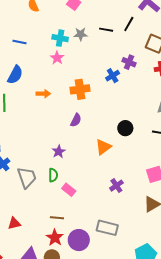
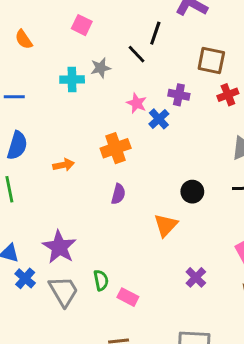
black line: (129, 24) -> (155, 33), moved
black line: (106, 30) -> (136, 54), turned 48
pink star: (57, 58) -> (137, 103), moved
purple star: (59, 152) -> (59, 247), moved, size x1.6

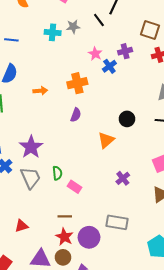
purple cross: (179, 95) -> (125, 51), turned -32

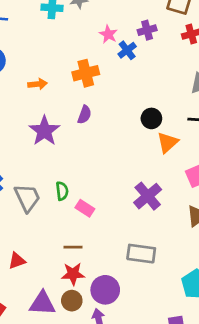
orange triangle: (106, 140) -> (168, 142), moved
purple star: (31, 147) -> (44, 131), moved
purple cross: (123, 178) -> (148, 196), size x1.5
red star: (64, 237) -> (73, 274), turned -30
purple circle: (89, 237) -> (105, 290), moved

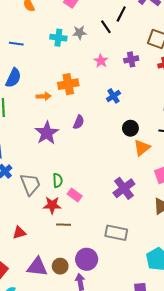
blue cross: (127, 50) -> (113, 96), moved
orange cross: (86, 73) -> (68, 84), moved
red star: (73, 274) -> (52, 205), moved

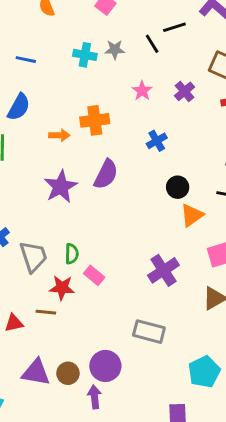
black line: (121, 14) -> (174, 27), turned 42
purple cross: (131, 59) -> (184, 91), turned -32
purple semicircle: (79, 122) -> (106, 174), size x1.5
brown line: (64, 225) -> (46, 312), moved

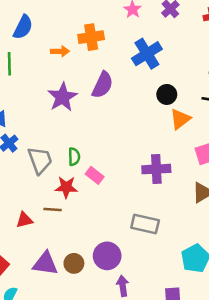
blue cross: (157, 141) -> (147, 54), size x1.6
purple cross: (163, 270) -> (156, 169), turned 32
purple arrow: (94, 397) -> (123, 286), moved

